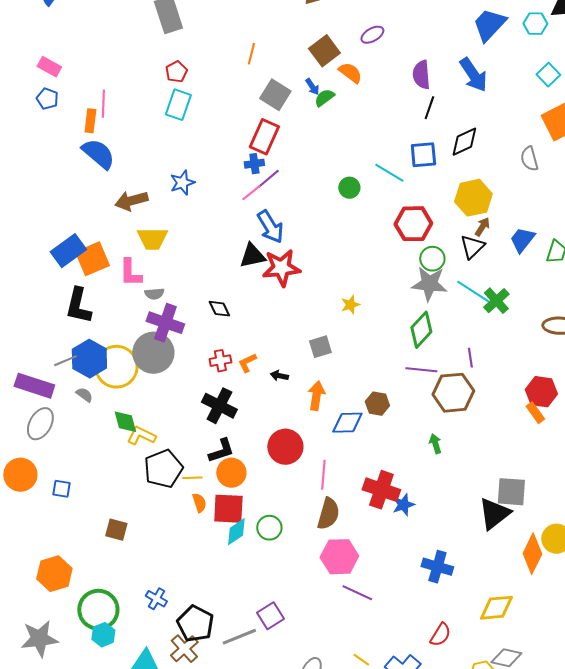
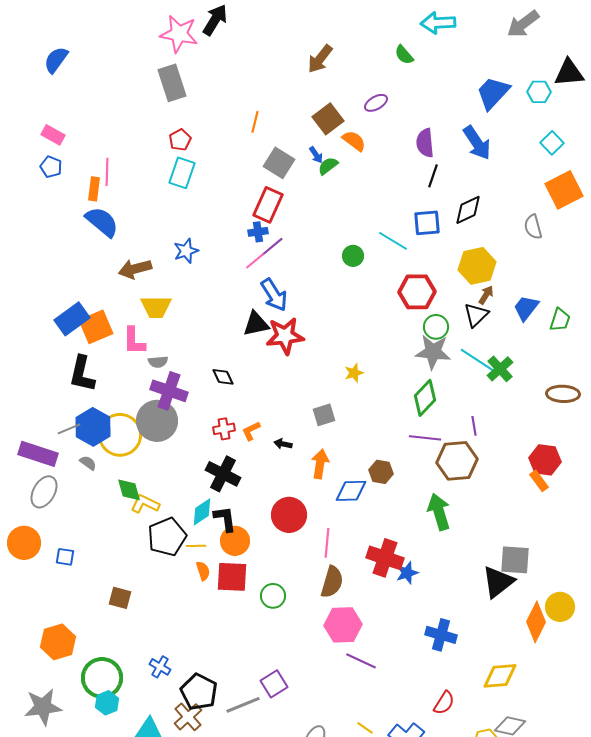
green arrow: (435, 444) -> (439, 512), size x1.8
black L-shape: (221, 451) -> (225, 519), turned -80
cyan diamond: (236, 532) -> (202, 512), moved

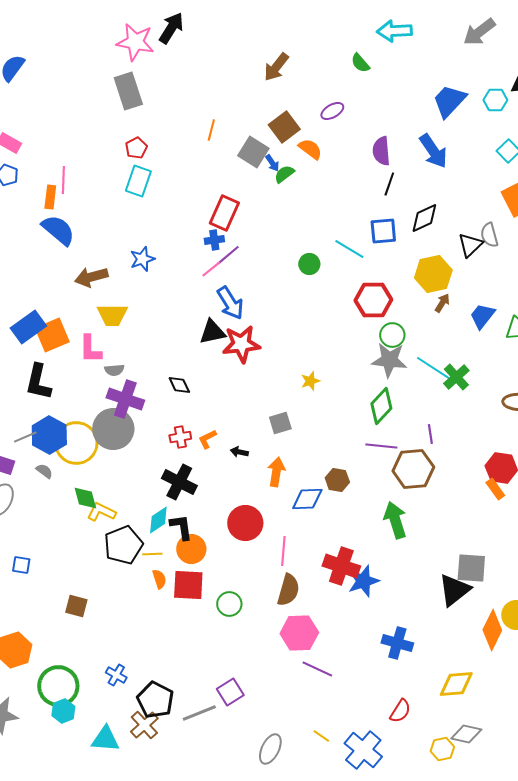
gray square: (279, 163) -> (253, 152), moved
black triangle: (476, 315) -> (470, 245), moved
blue star: (407, 573) -> (363, 581), size x1.4

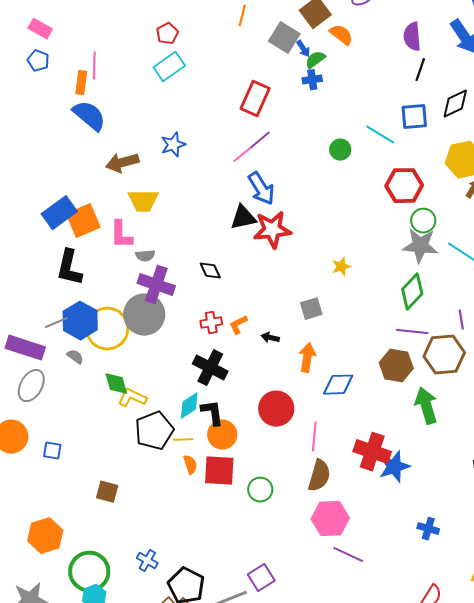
cyan rectangle: (138, 181) -> (169, 67), turned 36
blue cross: (214, 240) -> (312, 80), moved
brown hexagon: (337, 480) -> (396, 366), moved, size x1.4
blue cross: (397, 643) -> (428, 529), size x0.7

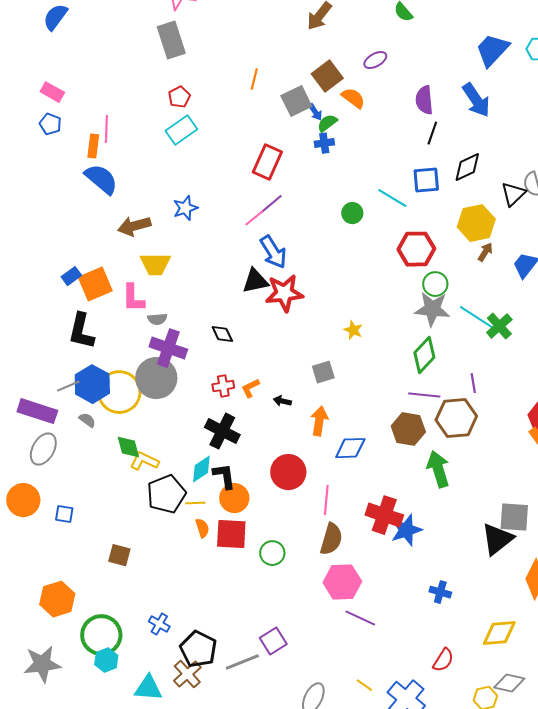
gray square: (284, 38) -> (296, 101), turned 32
blue rectangle: (59, 213) -> (71, 276), size x0.6
yellow star: (341, 267) -> (353, 330), turned -30

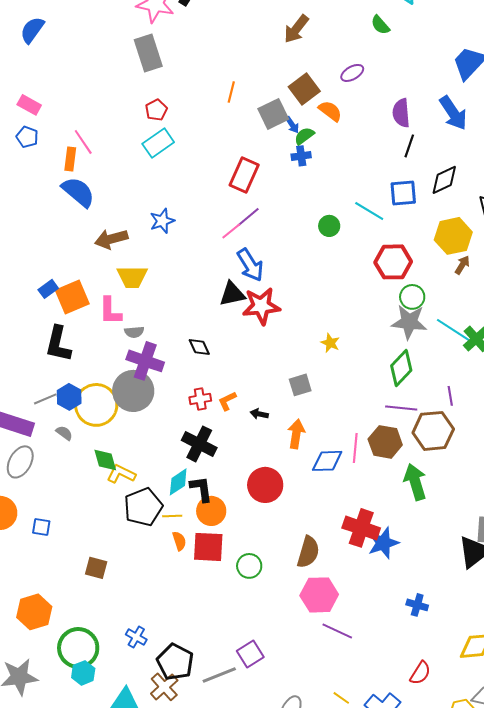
pink line: (106, 129) -> (83, 142), turned -36
blue hexagon: (92, 384) -> (69, 397), size x0.7
pink line: (326, 500) -> (355, 448), moved

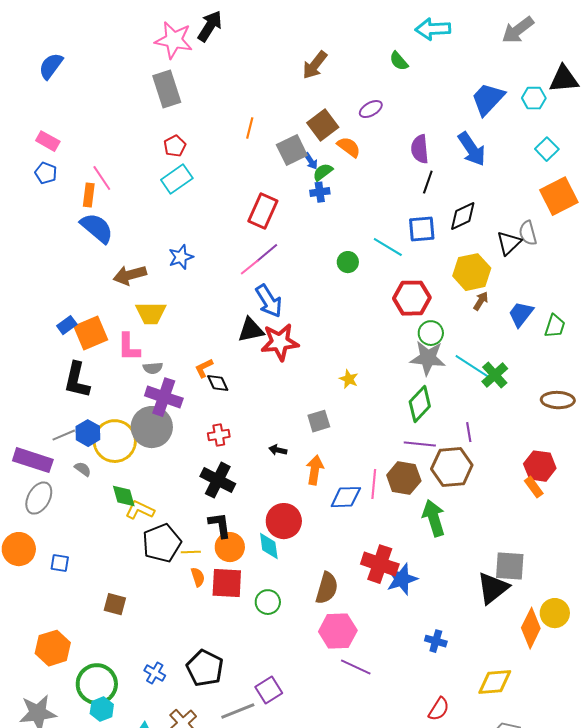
orange L-shape: (227, 401) -> (204, 368), moved
cyan diamond: (178, 482) -> (269, 546), moved, turned -64
black pentagon: (175, 662) -> (205, 668), moved

